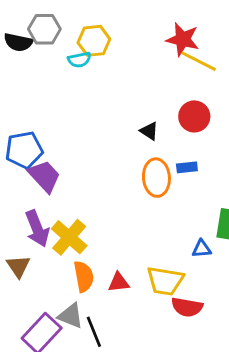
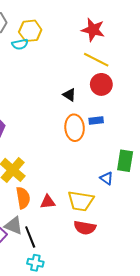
yellow line: (199, 61) -> (96, 60), moved
blue triangle: (202, 249) -> (106, 178), turned 40
red semicircle: (187, 307) -> (85, 228), moved

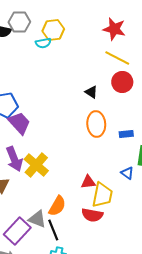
blue rectangle: (96, 121) -> (126, 134), moved
orange semicircle: (23, 198) -> (57, 206), moved, turned 40
yellow trapezoid: (81, 201) -> (102, 195), turned -88
red triangle: (48, 202) -> (88, 182), moved
red semicircle: (85, 228) -> (92, 215), moved

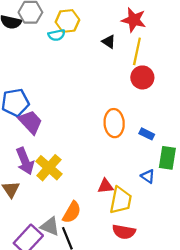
yellow line: (117, 58) -> (137, 51), turned 75
black triangle: (91, 92) -> (109, 42), moved
blue rectangle: (126, 134) -> (147, 134), turned 32
red semicircle: (92, 215) -> (124, 232), moved

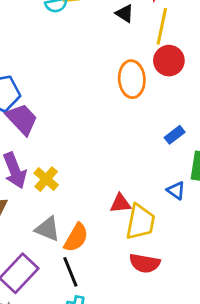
orange ellipse: (114, 123) -> (132, 79), moved
blue rectangle: (147, 134) -> (175, 135), turned -64
yellow cross: (49, 168) -> (46, 179), size x0.7
gray triangle: (50, 226) -> (48, 229), moved

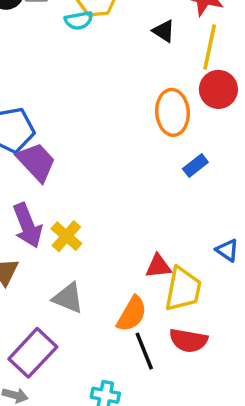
blue rectangle: (175, 135) -> (195, 165), moved
orange semicircle: (76, 238) -> (132, 314), moved
black line: (70, 272) -> (144, 351), moved

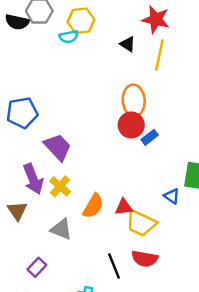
red circle: (218, 89) -> (131, 125), moved
purple trapezoid: (36, 162) -> (58, 147), moved
yellow trapezoid: (183, 289) -> (141, 223), turned 104
orange semicircle: (132, 314) -> (93, 206), moved
purple rectangle: (33, 353) -> (37, 267), size x0.6

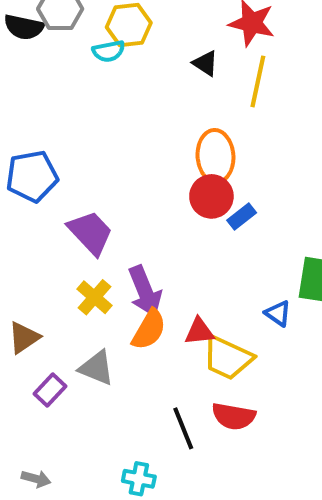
purple arrow: (33, 179) -> (145, 291), moved
brown triangle: (17, 211) -> (24, 338), turned 30
purple rectangle: (37, 267) -> (50, 390), moved

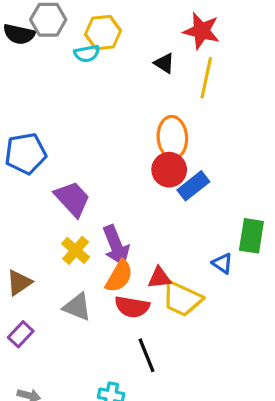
blue rectangle: (242, 217) -> (193, 186), size x1.4
purple rectangle: (50, 390) -> (21, 334), moved
red semicircle: (234, 416) -> (132, 307), moved

